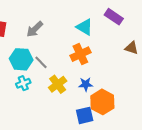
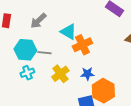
cyan triangle: (85, 27) -> (68, 32), moved
gray line: (41, 62) -> (44, 53), turned -40

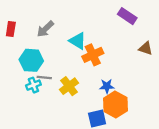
gray line: (44, 53) -> (44, 78), moved
blue star: (87, 74) -> (107, 86), moved

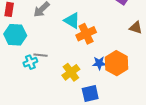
cyan hexagon: (31, 60) -> (15, 35), moved
yellow cross: (69, 86) -> (71, 72), moved
orange hexagon: (115, 104) -> (117, 63), moved

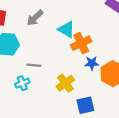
cyan cross: (30, 62) -> (22, 83), moved
blue star: (99, 63) -> (92, 63), moved

